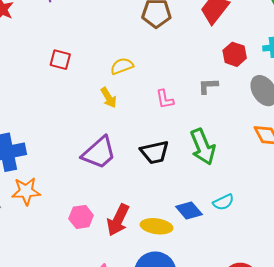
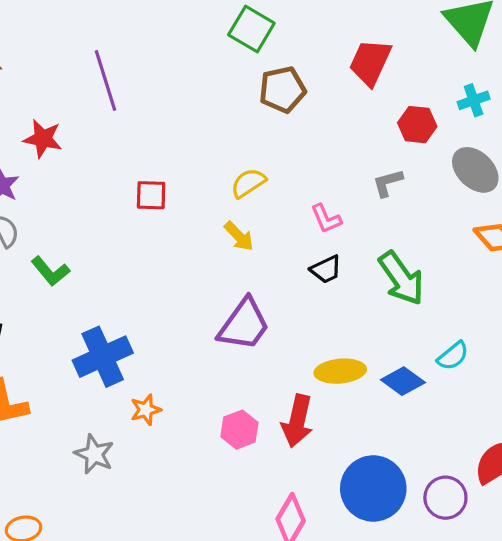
black trapezoid: (155, 152) -> (326, 269), moved, size x0.7
orange star: (26, 191) -> (146, 410), size x0.7
yellow ellipse: (157, 226) -> (340, 371), moved

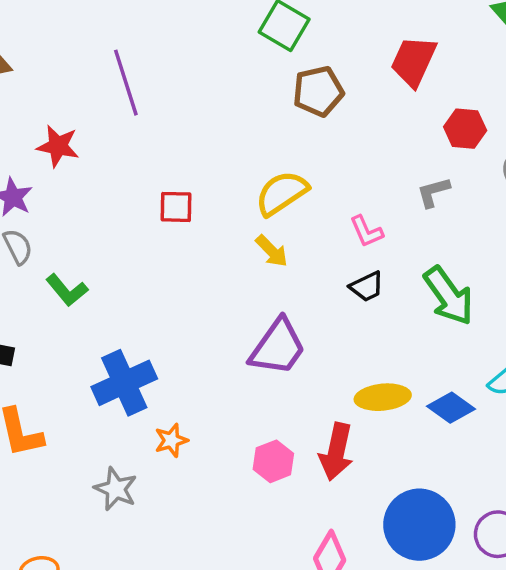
yellow semicircle: (248, 183) -> (282, 193), size x1.4

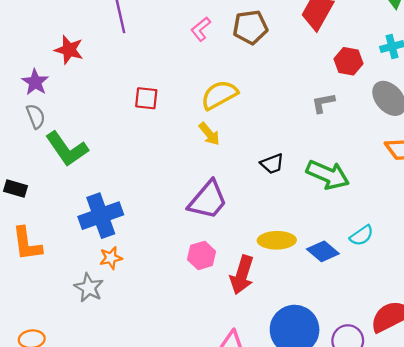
pink L-shape: (366, 231) -> (201, 29), moved, turned 70
green L-shape: (67, 290) -> (67, 149), size x1.5
green arrow: (449, 296) -> (328, 175), turned -36
orange star: (171, 440) -> (111, 258), moved
pink hexagon: (273, 461) -> (202, 255), moved

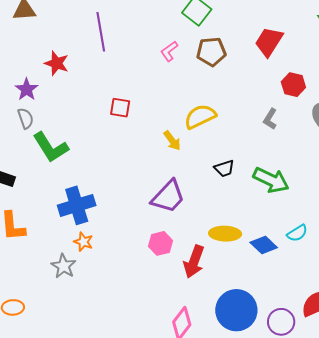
yellow semicircle: (219, 95) -> (200, 116), moved
gray L-shape: (323, 103) -> (270, 119), turned -50
orange star: (111, 258) -> (83, 242), turned 30

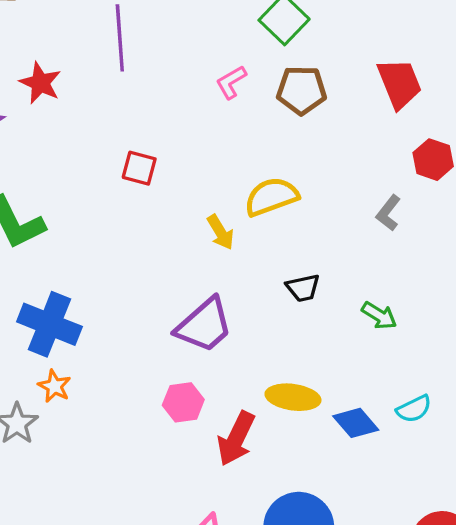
red trapezoid: (269, 42) -> (399, 83), turned 120
green arrow: (271, 180) -> (379, 316), size x0.6
blue cross: (77, 205) -> (49, 324), turned 33

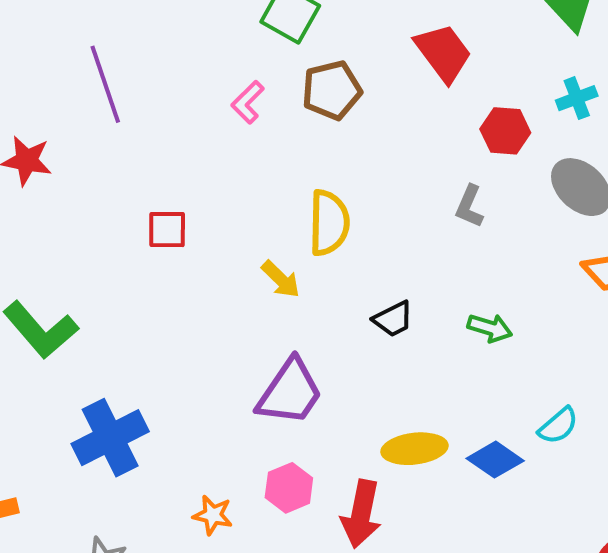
yellow semicircle: (271, 197) -> (329, 223), turned 126
blue cross: (49, 324) -> (110, 438), turned -34
orange star: (54, 386) -> (213, 515), moved

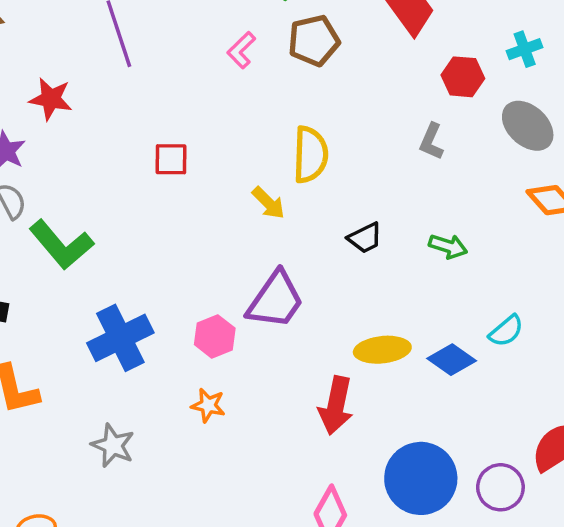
pink hexagon: (289, 488) -> (215, 336), moved

